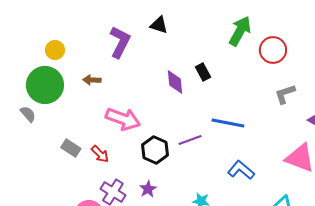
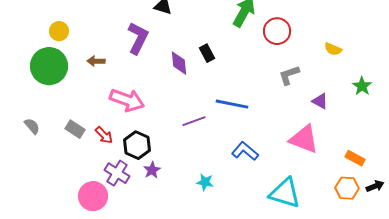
purple L-shape: (120, 42) -> (138, 38), moved
gray semicircle: (28, 114) -> (32, 126), moved
black hexagon: (155, 150) -> (137, 145), moved

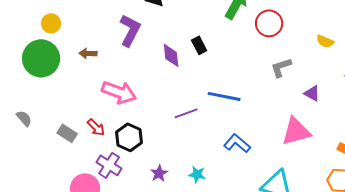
gray rectangle: (75, 129) -> (67, 133), moved
pink triangle: (304, 139) -> (296, 131), turned -36
purple star: (152, 170) -> (159, 173), moved

